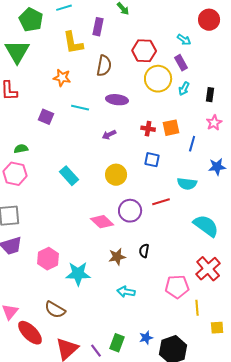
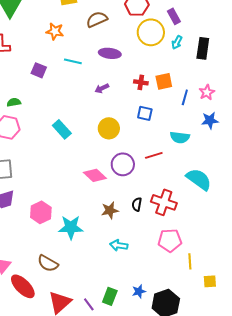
brown semicircle: (104, 66) -> (97, 19), turned -125
black rectangle: (210, 95) -> (203, 48), size x1.5
pink star: (214, 123) -> (207, 92), moved
red cross: (208, 269) -> (164, 202), moved, turned -30

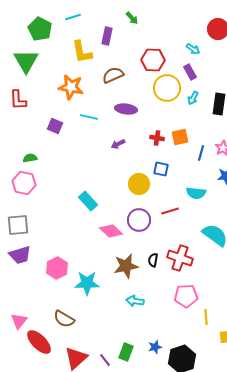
orange star: (55, 31) -> (71, 87), size x1.4
yellow circle: (109, 128) -> (139, 184), moved
cyan rectangle: (62, 129) -> (88, 201), moved
brown star: (110, 210) -> (126, 266), size x1.4

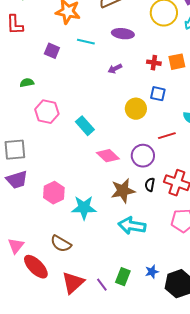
pink hexagon: (24, 183) -> (47, 112), moved
purple circle: (139, 220) -> (143, 156), moved
cyan arrow: (135, 301) -> (132, 226), size x1.5

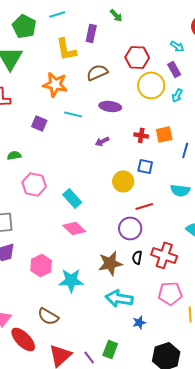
red line: (167, 136) -> (144, 206), moved
pink diamond: (108, 156) -> (74, 228), moved
blue star: (152, 272) -> (139, 322), moved

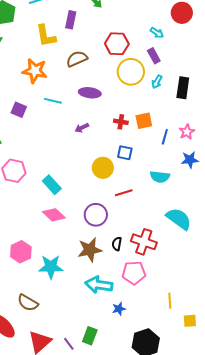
purple circle: (130, 228) -> (96, 215), moved
pink pentagon: (170, 293) -> (134, 273), moved

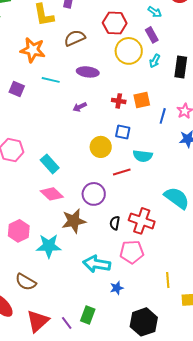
cyan semicircle: (160, 177) -> (143, 156), moved
brown star: (90, 250) -> (74, 221), moved

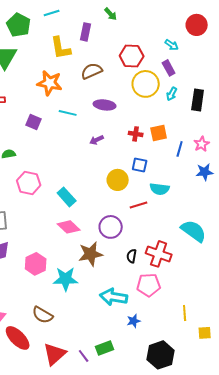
green rectangle: (88, 315) -> (105, 348), turned 48

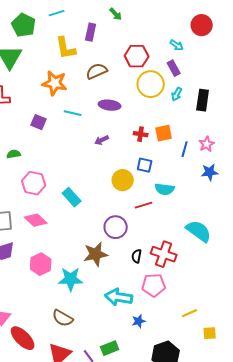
pink diamond: (69, 227) -> (36, 220), moved
yellow line: (185, 313) -> (190, 313), turned 70
brown semicircle: (43, 315) -> (63, 318), moved

